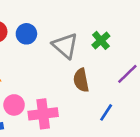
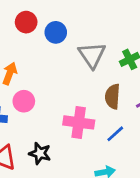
brown semicircle: (81, 80) -> (113, 96), moved
pink cross: (43, 114) -> (79, 122), moved

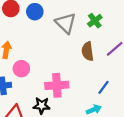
pink cross: (79, 122) -> (57, 85), moved
blue line: (115, 134) -> (103, 87), moved

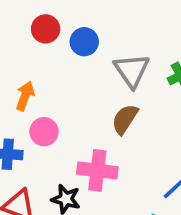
brown semicircle: (88, 51) -> (125, 119), moved, turned 30

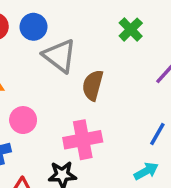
gray triangle: (132, 70) -> (60, 56), moved

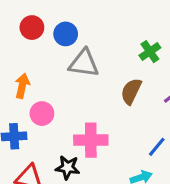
gray triangle: (60, 56) -> (84, 63), turned -40
brown semicircle: (93, 85) -> (131, 91), moved

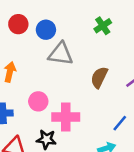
green cross: (150, 52) -> (103, 26), moved
pink circle: (42, 114) -> (38, 101), moved

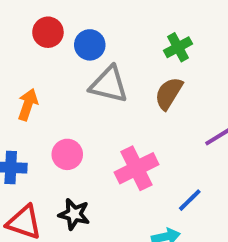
brown semicircle: (99, 77) -> (169, 93), moved
pink cross: (66, 117) -> (136, 168), moved, turned -32

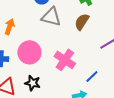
pink circle: (67, 154) -> (29, 52), size x1.5
pink cross: (136, 168) -> (65, 60), turned -30

